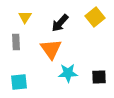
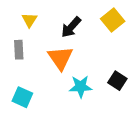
black square: (99, 77) -> (117, 81), moved, turned 35
cyan square: (19, 82) -> (22, 97), turned 30

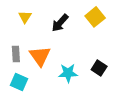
gray rectangle: (19, 50) -> (16, 54), moved
orange triangle: (60, 58) -> (40, 56), moved

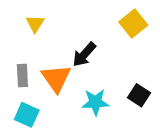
black arrow: (60, 23) -> (84, 54), moved

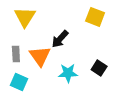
yellow triangle: (35, 24) -> (25, 17), size x1.6
yellow square: (133, 24) -> (95, 17), turned -30

